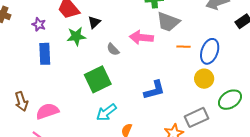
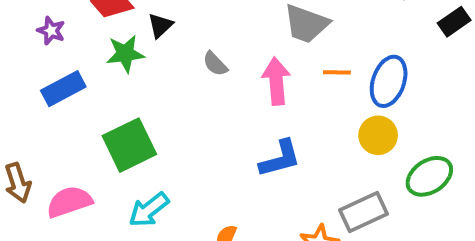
pink arrow: (141, 37) -> (276, 81), moved, turned 80
gray semicircle: (113, 49) -> (215, 64), moved
blue rectangle: (45, 54) -> (63, 89), turned 65
green square: (98, 79) -> (129, 145), moved
cyan arrow: (106, 112) -> (149, 210), moved

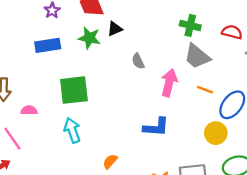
pink semicircle: (69, 202) -> (29, 110), size x0.6
cyan arrow: (149, 210) -> (72, 130), turned 90

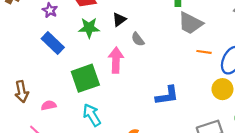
black triangle: (115, 29) -> (119, 20), moved
blue rectangle: (48, 45) -> (53, 43), turned 65
pink arrow: (169, 83) -> (116, 60), moved

